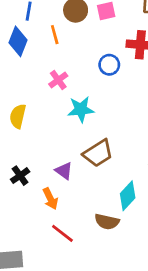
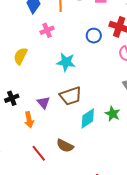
pink cross: (58, 80) -> (47, 30), moved
cyan diamond: (128, 196) -> (88, 118), moved
red line: (62, 233) -> (39, 153), moved

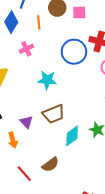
blue circle: (94, 36) -> (74, 52), size x1.6
brown semicircle: (65, 146) -> (50, 165), turned -60

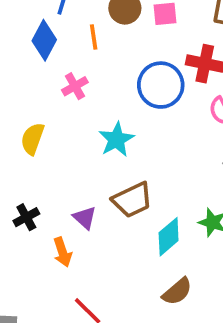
cyan star: (47, 80) -> (116, 139), turned -30
brown semicircle: (50, 165) -> (177, 292), moved

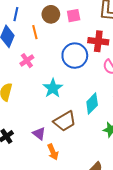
cyan diamond: (169, 237) -> (92, 103), moved
orange arrow: (63, 252) -> (53, 152), moved

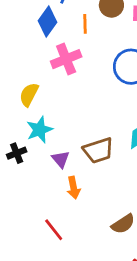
pink cross: (27, 61) -> (66, 59), size x1.5
cyan star: (53, 88) -> (39, 130), moved

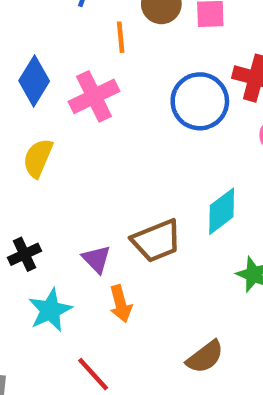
blue diamond: (47, 21) -> (34, 81), moved
cyan star: (39, 130) -> (50, 310), moved

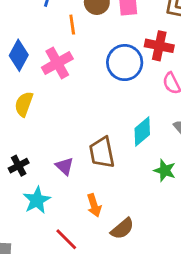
brown trapezoid: (156, 241) -> (102, 152), turned 104
orange arrow: (121, 304) -> (94, 205), moved
brown semicircle: (205, 357) -> (122, 229), moved

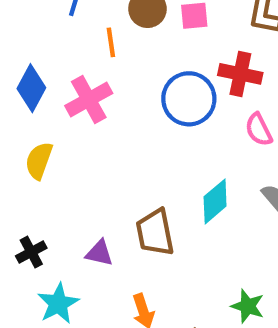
purple triangle: (64, 166) -> (99, 253), turned -30
green star: (165, 170) -> (248, 306), moved

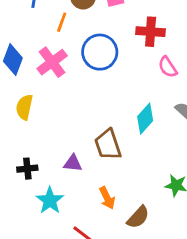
orange line: (111, 42) -> (62, 22), turned 36
blue circle: (189, 99) -> (100, 52), moved
black cross: (31, 252) -> (27, 169), turned 30

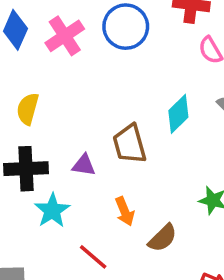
yellow semicircle: (24, 107) -> (28, 109), moved
black cross: (27, 169) -> (26, 169), size x1.6

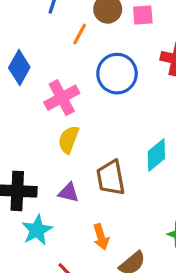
pink cross: (65, 36) -> (62, 98), moved
yellow semicircle: (28, 109) -> (69, 140), moved

